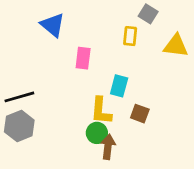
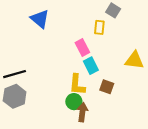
yellow triangle: (176, 46) -> (134, 60), moved
pink rectangle: (83, 58) -> (82, 48), moved, turned -35
cyan rectangle: (119, 86) -> (91, 66), turned -42

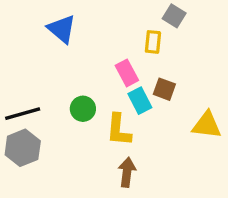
yellow triangle: (134, 60) -> (207, 125), moved
brown square: (107, 87) -> (164, 89), moved
green circle: (74, 102) -> (83, 109), moved

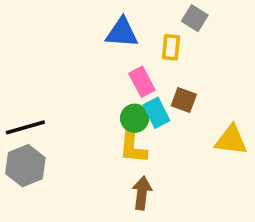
blue triangle: (62, 29) -> (122, 33), moved, turned -36
green circle: (83, 109) -> (135, 118), moved

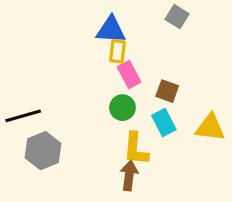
yellow rectangle: (171, 47) -> (118, 51), moved
cyan rectangle: (156, 113) -> (164, 122), moved
yellow L-shape: (133, 146) -> (136, 149), moved
gray hexagon: (25, 166) -> (43, 151), moved

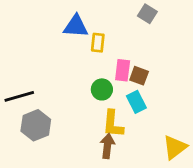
blue triangle: (111, 30) -> (76, 26), moved
pink rectangle: (129, 74) -> (123, 70), moved, turned 35
yellow triangle: (210, 127) -> (175, 147), moved, turned -44

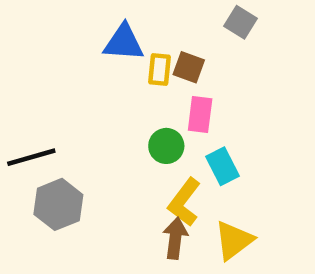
brown square: (139, 76) -> (189, 67), moved
yellow L-shape: (113, 124) -> (184, 202), turned 32
yellow triangle: (175, 147) -> (234, 240), moved

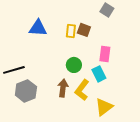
blue triangle: (124, 42) -> (38, 28), moved
pink rectangle: (200, 114) -> (105, 54), moved
brown arrow: (175, 238) -> (63, 88), moved

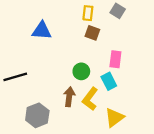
yellow rectangle: (71, 31) -> (88, 13), moved
gray hexagon: (26, 91) -> (37, 115), moved

